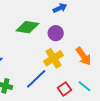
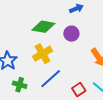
yellow cross: (53, 58) -> (43, 54), moved

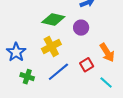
red square: (79, 90) -> (87, 65), moved

